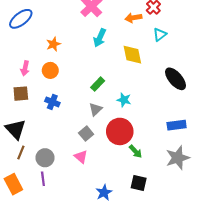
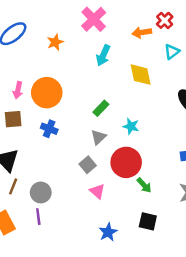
orange star: (53, 44) -> (55, 42), moved
orange circle: (50, 70) -> (47, 93), size x1.6
pink triangle: (81, 157) -> (97, 191), moved

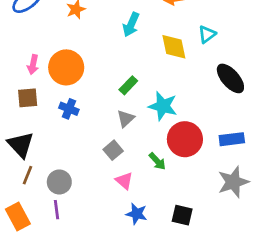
cyan triangle: (172, 52) -> (207, 34), moved
cyan star: (131, 126) -> (163, 106), size x1.5
red circle: (126, 162) -> (185, 139), moved
green arrow: (144, 185) -> (157, 161), moved
blue star: (108, 232) -> (137, 214), moved, turned -30

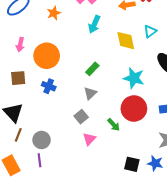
pink arrow: (33, 65) -> (20, 45), moved
cyan star: (163, 106) -> (134, 78), moved
pink triangle: (124, 181) -> (89, 139), turned 32
blue star: (137, 214) -> (155, 163), moved

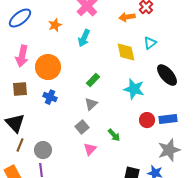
cyan arrow: (94, 24) -> (84, 38), moved
pink arrow: (20, 45) -> (22, 56), size x1.5
red circle: (134, 108) -> (147, 120), moved, size x0.6

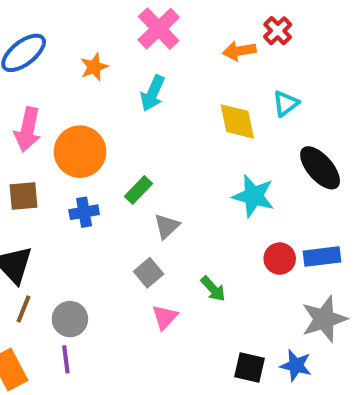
green rectangle: (93, 80) -> (139, 190), moved
blue cross: (50, 97) -> (84, 212), turned -32

